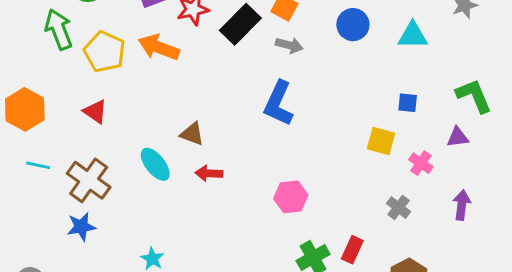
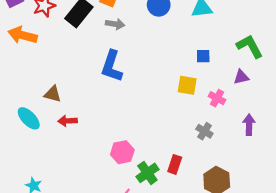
pink hexagon: (291, 197) -> (122, 152), moved

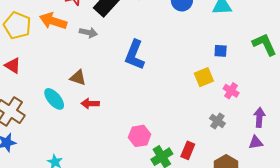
gray arrow: (115, 24) -> (88, 33), moved
purple triangle: (241, 77) -> (256, 142), moved
yellow square: (187, 85) -> (204, 77), turned -36

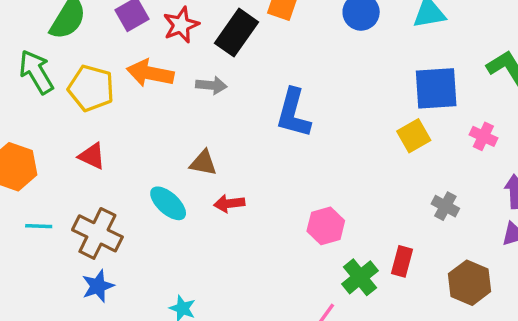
blue square: (221, 51) -> (436, 88), size x2.0
pink cross: (231, 91) -> (483, 136), moved
pink hexagon: (140, 136) -> (326, 226), moved

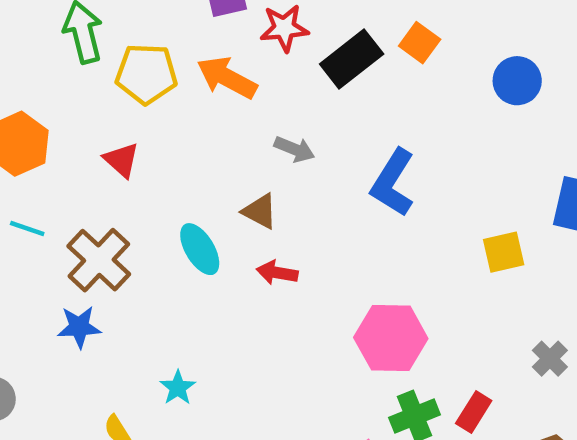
gray arrow: (211, 85) -> (294, 149), moved
yellow pentagon: (91, 88) -> (146, 74), turned -30
yellow square: (414, 136) -> (504, 252), moved
pink hexagon: (326, 226) -> (391, 338), size x1.4

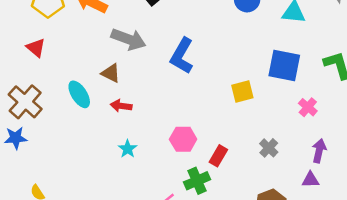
gray arrow: (294, 149) -> (129, 39), size x1.6
pink hexagon: (391, 338) -> (183, 139), size x0.7
cyan star: (178, 388) -> (128, 149), moved
red rectangle: (474, 412) -> (218, 156), moved

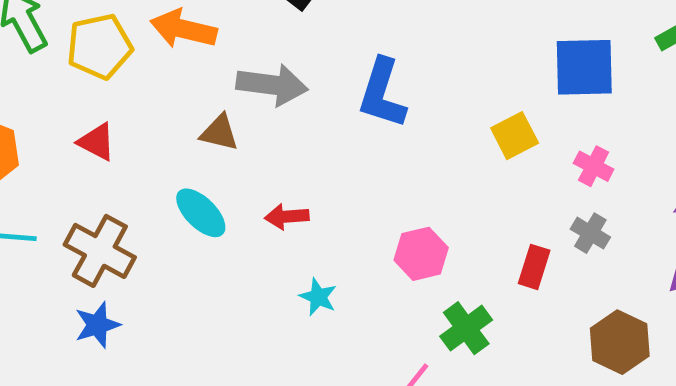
brown triangle: (111, 73) -> (219, 133), moved
pink cross: (308, 107) -> (594, 166), moved
red rectangle: (218, 156) -> (534, 267), moved

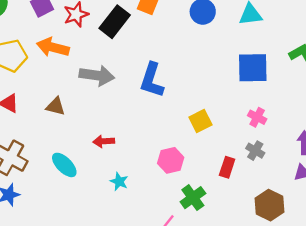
brown triangle: (219, 133) -> (56, 106), moved
yellow square: (515, 136) -> (200, 121), moved
cyan ellipse: (201, 213) -> (64, 165), moved

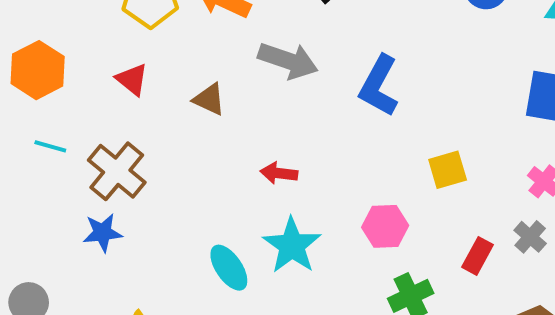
cyan ellipse: (64, 165) -> (229, 268), moved
cyan star: (119, 181) -> (292, 246), size x1.8

